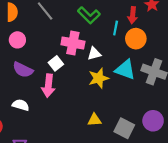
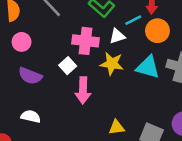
cyan line: (116, 28) -> (133, 20), turned 56
white triangle: (94, 54) -> (117, 36), moved
yellow star: (99, 78) -> (112, 64), moved, turned 30
pink arrow: (48, 86) -> (83, 90), moved

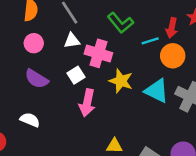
white triangle: (117, 36) -> (72, 41), moved

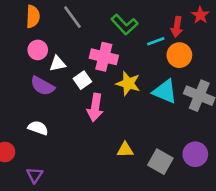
white triangle: (72, 41) -> (58, 64), moved

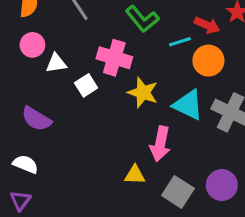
red arrow: (177, 27) -> (207, 25), turned -78
purple semicircle: (42, 86) -> (36, 119), moved
pink arrow: (95, 108) -> (160, 144), moved
white semicircle: (38, 128) -> (26, 164), moved

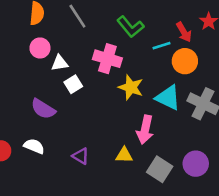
red arrow: (207, 25) -> (184, 32), turned 36
white square: (86, 85) -> (73, 84), moved
purple triangle: (20, 200) -> (81, 156), moved, turned -36

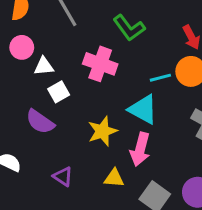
cyan line: (161, 46) -> (160, 78), moved
yellow star: (131, 87) -> (102, 131), moved, turned 30
cyan triangle: (168, 98) -> (143, 109), moved
purple semicircle: (43, 109) -> (40, 122), moved

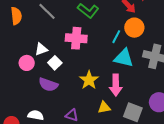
pink circle: (22, 47) -> (27, 63), moved
cyan line: (160, 78) -> (116, 37), turned -32
cyan triangle: (143, 109) -> (124, 58), moved

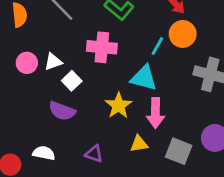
cyan triangle: (124, 58) -> (144, 78), moved
pink circle: (27, 63) -> (27, 63), moved

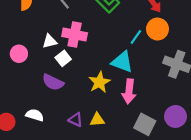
pink cross: (102, 47) -> (75, 35), moved
pink circle: (27, 63) -> (19, 54), moved
yellow triangle: (139, 144) -> (97, 120), moved

